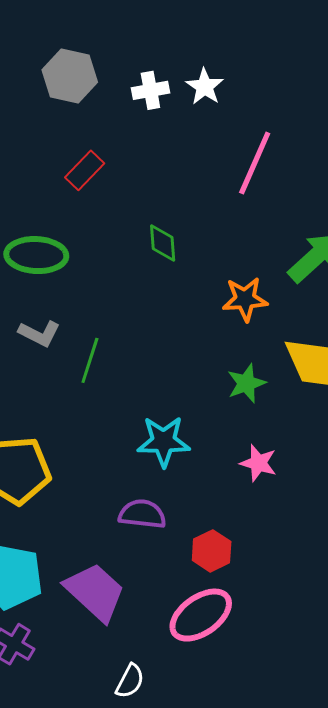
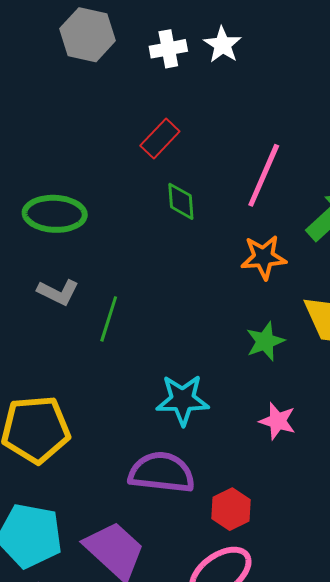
pink line: (255, 163) -> (264, 175), moved
red rectangle: (85, 170) -> (160, 139), moved
purple semicircle: (142, 514) -> (162, 472), size x1.4

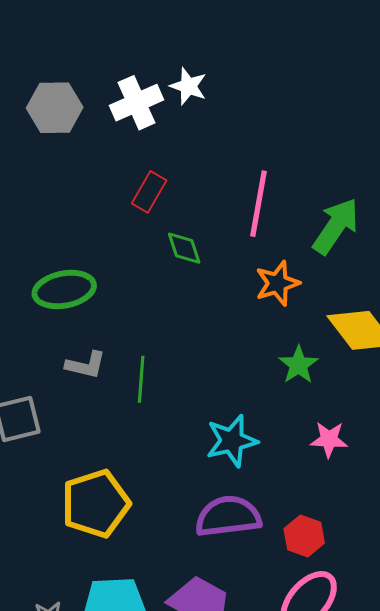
white cross: (168, 49) -> (137, 103), size x1.4

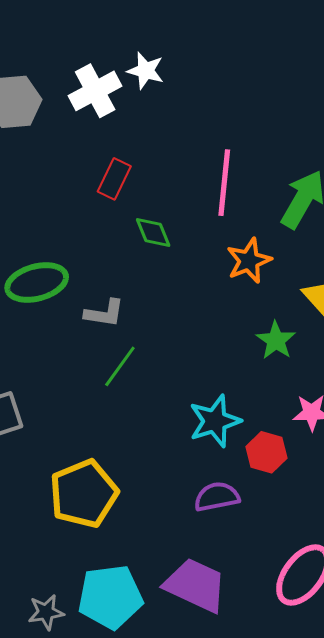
gray L-shape: (86, 365) -> (104, 313), moved
green line: (141, 379) -> (120, 366), turned 36
purple semicircle: (228, 516) -> (217, 497), size x0.7
red hexagon: (304, 536) -> (266, 452), moved

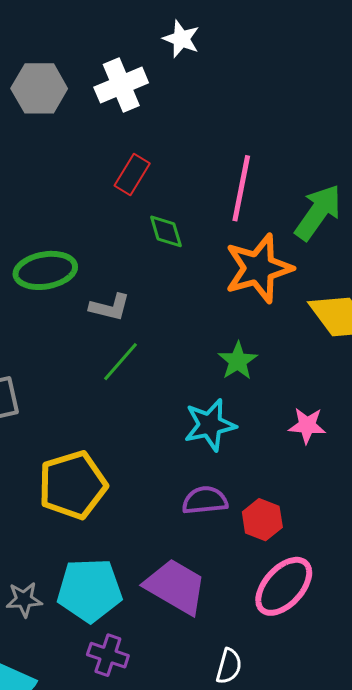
white star: (146, 71) -> (181, 39), moved
orange star: (249, 261) -> (259, 268), size x1.5
green star: (276, 340) -> (238, 361), moved
red hexagon: (266, 452) -> (262, 520), moved

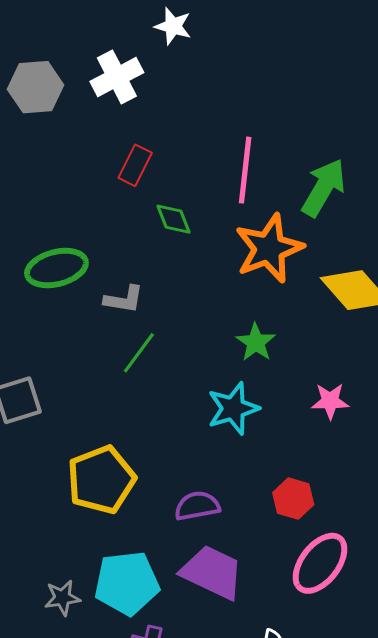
purple semicircle: (205, 500) -> (197, 506), moved

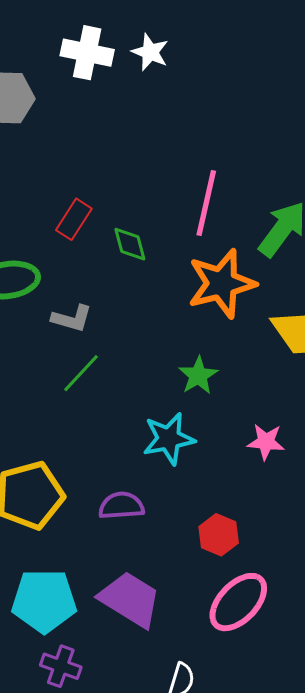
white cross: (117, 77) -> (87, 53), moved, turned 33
red rectangle: (135, 165) -> (74, 219), moved
purple semicircle: (197, 506) -> (121, 506), moved

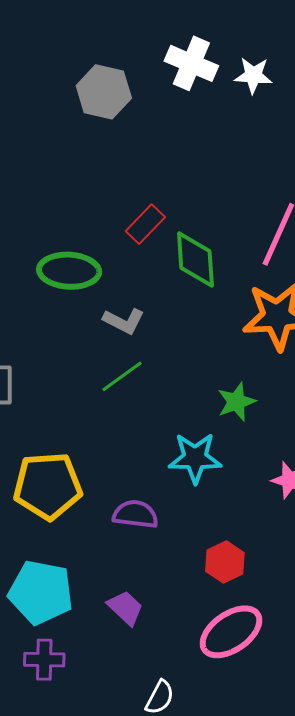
white star: (150, 52) -> (253, 75), turned -30
green diamond: (130, 244) -> (195, 260), size x1.5
purple trapezoid: (130, 599) -> (125, 608), size x0.6
purple cross: (61, 666) -> (44, 660), turned -30

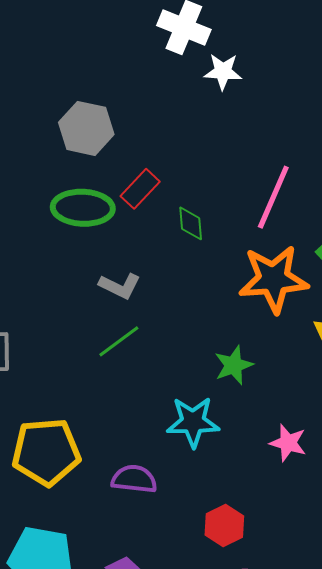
white star: (253, 75) -> (223, 72), moved
gray hexagon: (104, 92) -> (86, 128), moved
green diamond: (195, 260) -> (191, 223), size x0.6
green ellipse: (69, 271) -> (83, 208), moved

